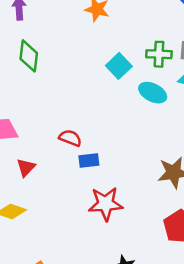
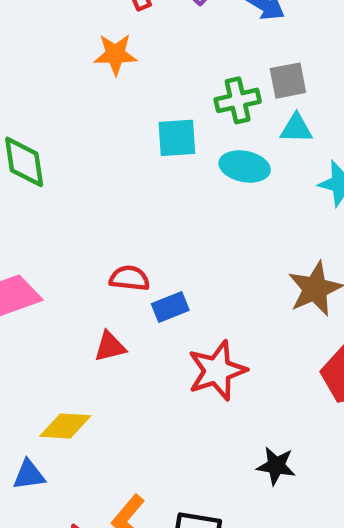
cyan square: (119, 66) -> (177, 138), turned -35
red triangle: (26, 167) -> (110, 347), moved, turned 48

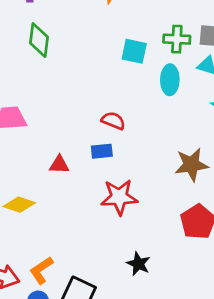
cyan ellipse: (245, 166) -> (170, 80), turned 64
red semicircle: (129, 278) -> (113, 121), moved

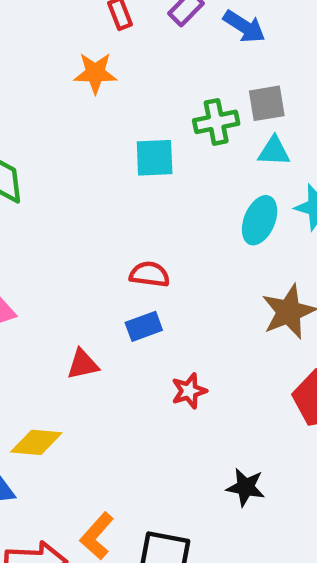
cyan ellipse: (170, 80) -> (260, 220), moved, turned 36
red star: (119, 197) -> (189, 391), size x0.6

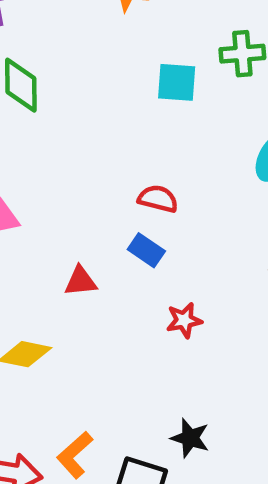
blue rectangle: (144, 326) -> (146, 250), turned 48
black star: (246, 487) -> (190, 438), moved

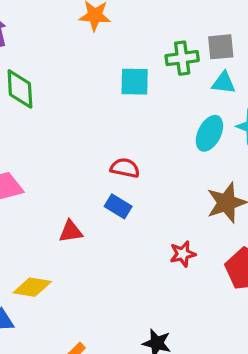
red star: (184, 320) -> (183, 254), moved

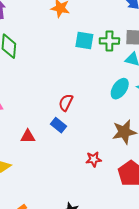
cyan square: (135, 82) -> (84, 41), moved
red semicircle: (125, 168) -> (66, 103), turned -84

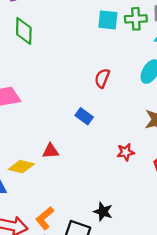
red semicircle: (66, 103) -> (102, 78), moved
red triangle: (28, 136) -> (50, 151), moved

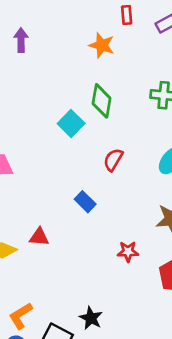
cyan square: (108, 20) -> (71, 124), moved, turned 30
green diamond: (24, 31) -> (102, 101), moved

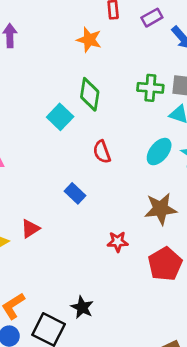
red semicircle: (113, 160) -> (102, 152), turned -50
red triangle: (39, 237) -> (30, 229), turned -36

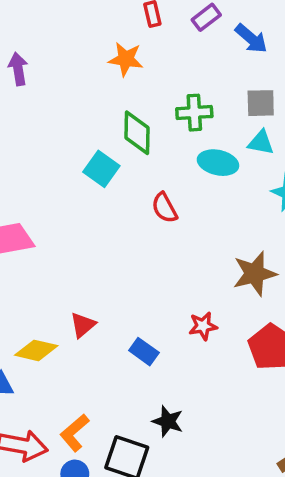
green cross: (150, 88) -> (194, 113), moved
cyan ellipse: (159, 152) -> (218, 163), moved, turned 72
blue rectangle: (75, 193) -> (144, 352), moved

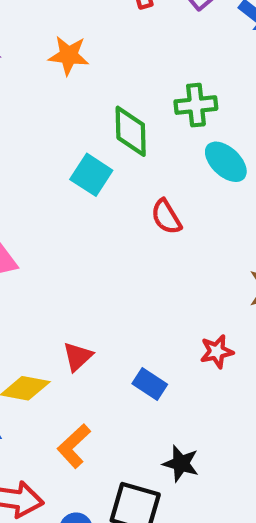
orange star: (126, 59) -> (69, 55), moved
cyan ellipse: (218, 163) -> (226, 162), turned 33
orange L-shape: (75, 433) -> (74, 446), moved

